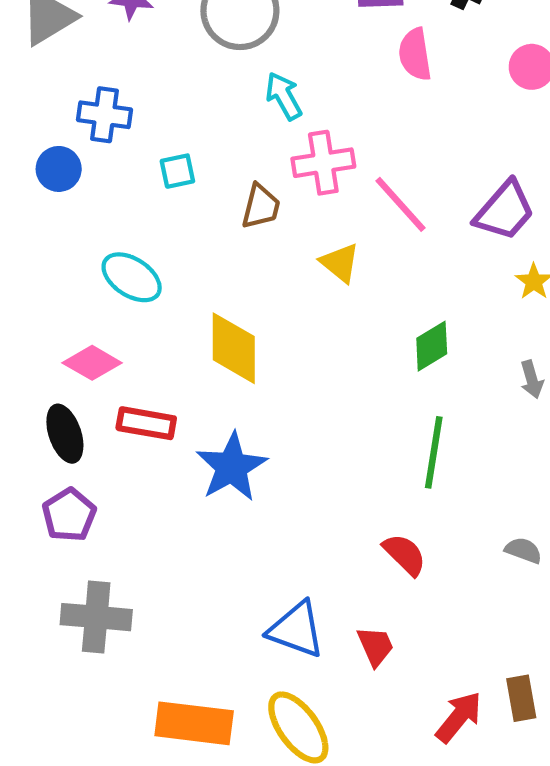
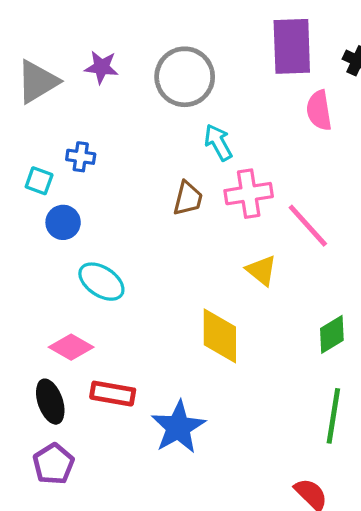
blue cross: (105, 115) -> (81, 157), size x0.7
blue circle: (59, 169) -> (63, 222), moved
cyan square: (177, 171) -> (39, 181), moved, turned 32
brown trapezoid: (261, 206) -> (188, 198), moved
yellow diamond: (234, 348) -> (220, 336), moved

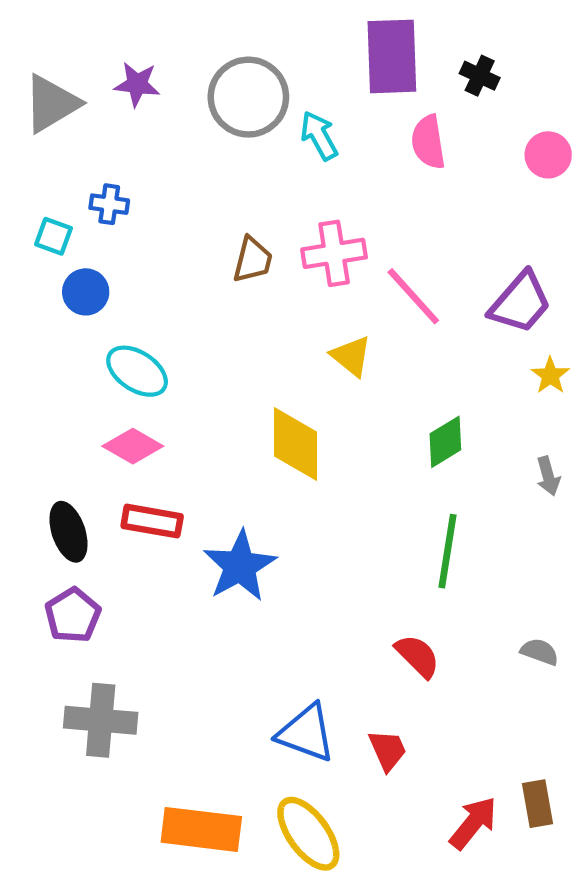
cyan arrow: (218, 142) -> (319, 136), moved
pink diamond: (71, 347) -> (133, 446), moved

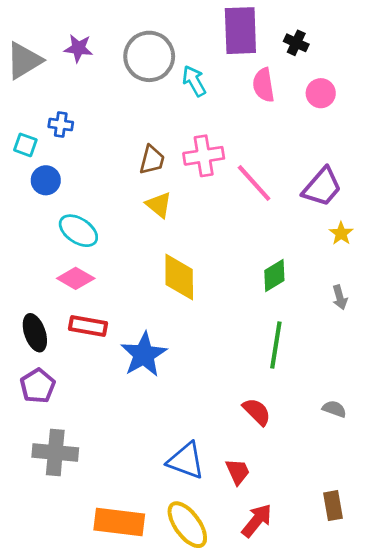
pink circle: (548, 155) -> (321, 93), moved
yellow triangle: (351, 356) -> (159, 205), moved
red arrow: (473, 823) -> (257, 521), moved

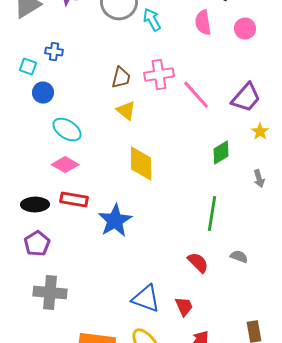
green diamond: (274, 276) -> (221, 153), moved
black ellipse: (35, 333) -> (35, 205), turned -72
gray semicircle: (334, 409) -> (239, 257), moved

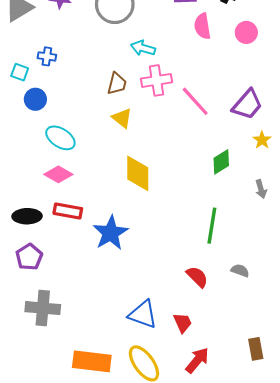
cyan arrow: (152, 20) -> (143, 48), moved, turned -45

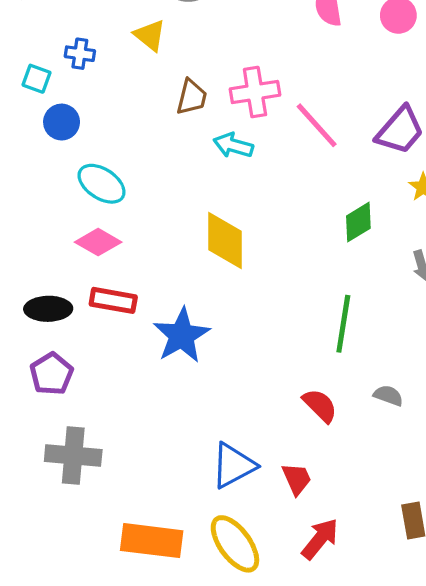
cyan arrow: (143, 48) -> (233, 145), moved
yellow triangle: (122, 118) -> (150, 35), moved
blue triangle: (143, 314) -> (233, 466), turned -48

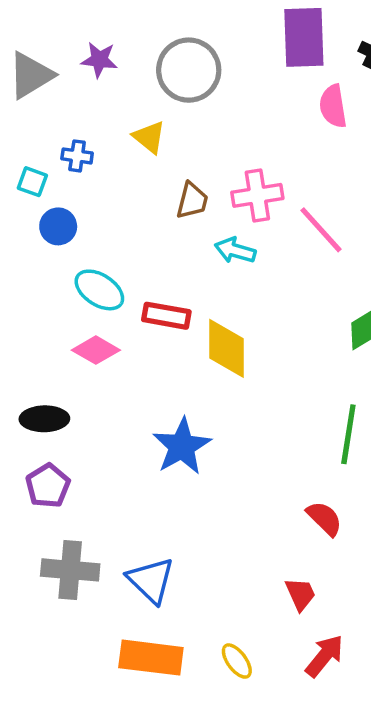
red rectangle: (113, 300) -> (166, 316), moved
blue triangle: (233, 466) -> (151, 580), moved, turned -48
yellow ellipse: (235, 544) -> (237, 661), size x0.6

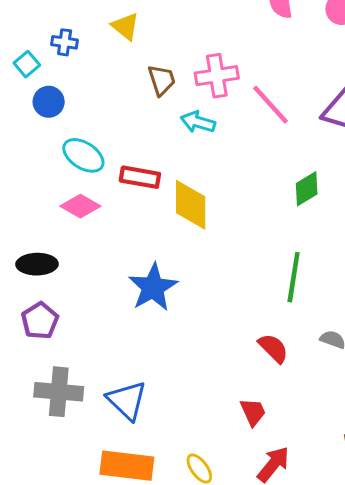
cyan square: (32, 182) -> (27, 64), turned 30
brown trapezoid: (192, 201) -> (162, 80), turned -32

